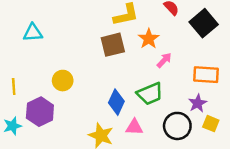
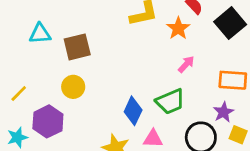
orange star: (149, 39) -> (178, 28), moved
brown square: (113, 45) -> (77, 47), moved
yellow line: (14, 86) -> (19, 93), turned 49

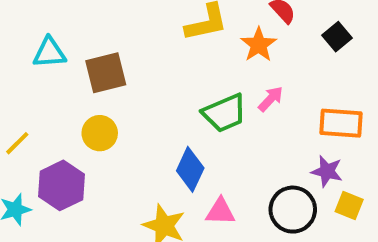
black square: (230, 23) -> (337, 37), size x0.6
green trapezoid: (170, 101) -> (224, 113), moved
purple star: (223, 112) -> (327, 171), turned -30

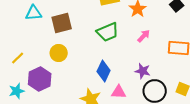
green trapezoid: (224, 113) -> (108, 32), moved
purple star: (327, 171) -> (143, 71), moved

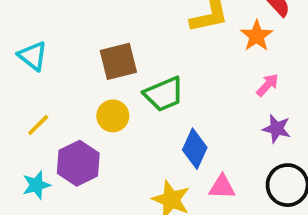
cyan triangle: (34, 13) -> (33, 56), moved, turned 42
green trapezoid: (108, 32) -> (164, 94), moved
purple star: (143, 71) -> (277, 129), moved

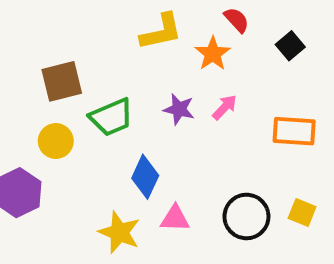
purple star: (277, 129) -> (179, 109), moved

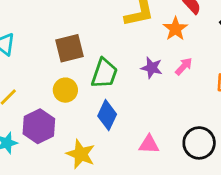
green trapezoid: (111, 117) -> (104, 73), turned -48
blue diamond: (145, 177) -> (107, 115), moved
yellow star: (119, 232) -> (81, 154), moved

